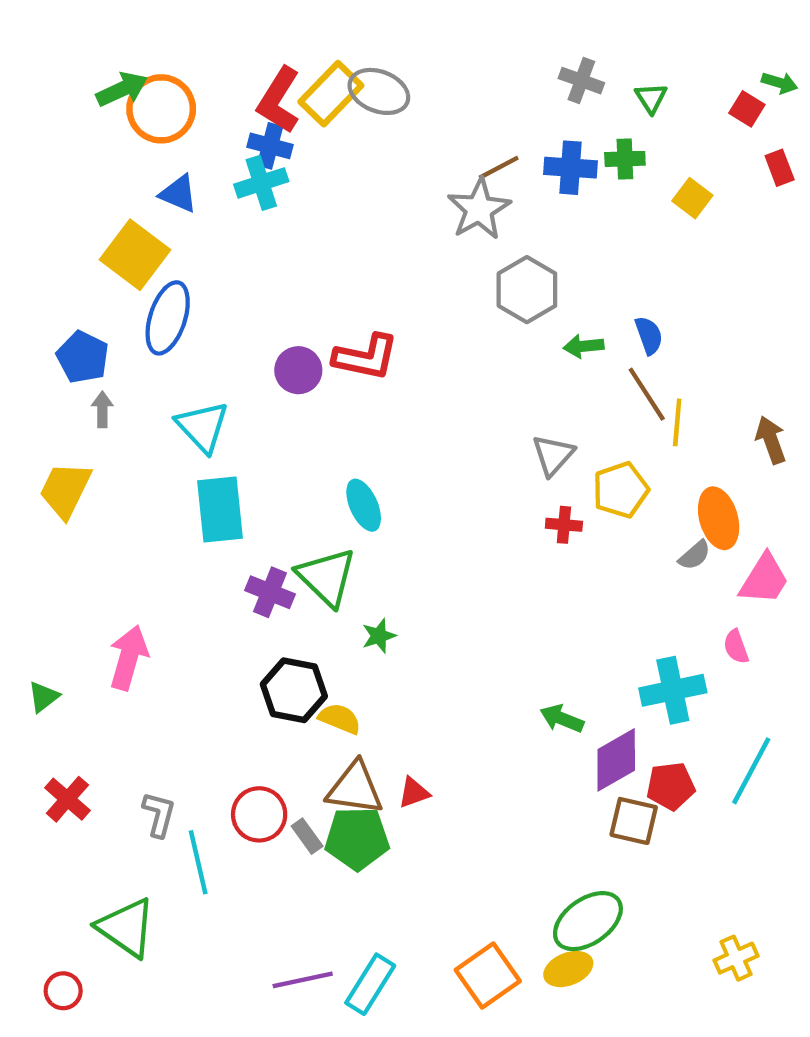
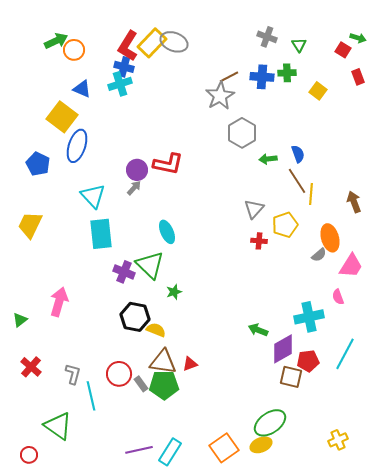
orange circle: (161, 109) -> (74, 50), size x0.7
gray arrow: (102, 409) -> (134, 188), moved, turned 42

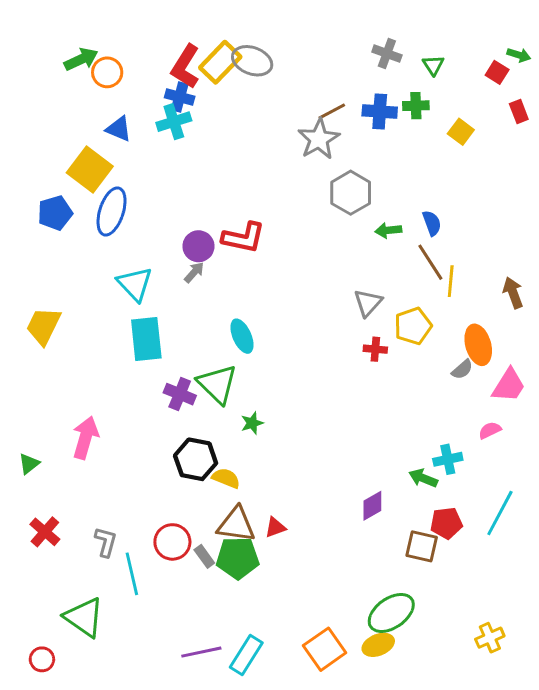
blue pentagon: (38, 164) -> (55, 213), moved, turned 30
pink semicircle: (338, 297) -> (490, 430), turned 84
cyan cross: (309, 317) -> (448, 459), size x0.7
green arrow: (258, 330) -> (423, 478), moved
purple diamond: (283, 349) -> (372, 506), moved, size x0.7

